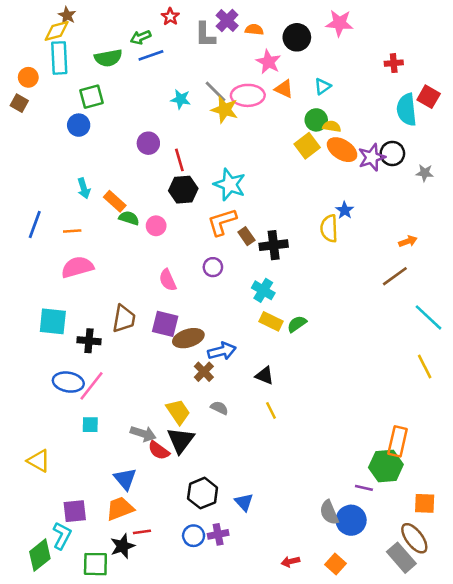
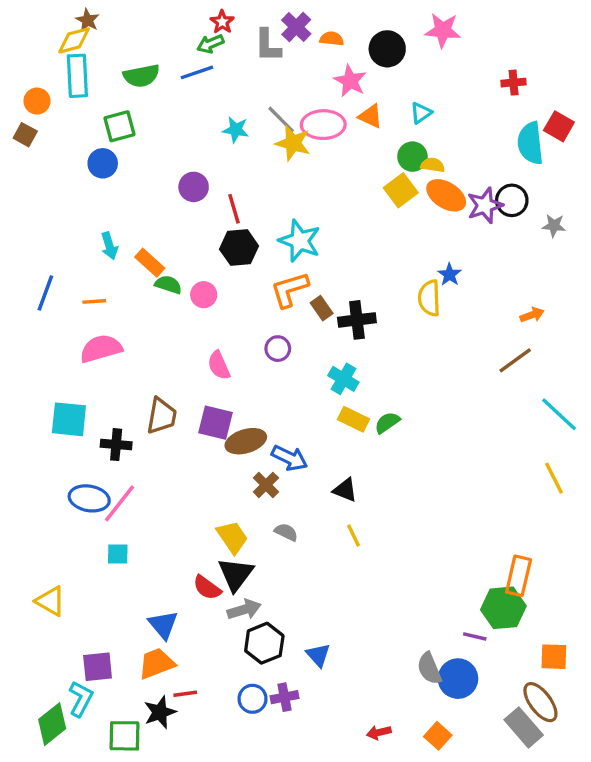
green arrow: (141, 37) -> (210, 44), moved
blue arrow: (222, 351) -> (290, 458), turned 40
gray arrow: (143, 434) -> (244, 610), moved, turned -35

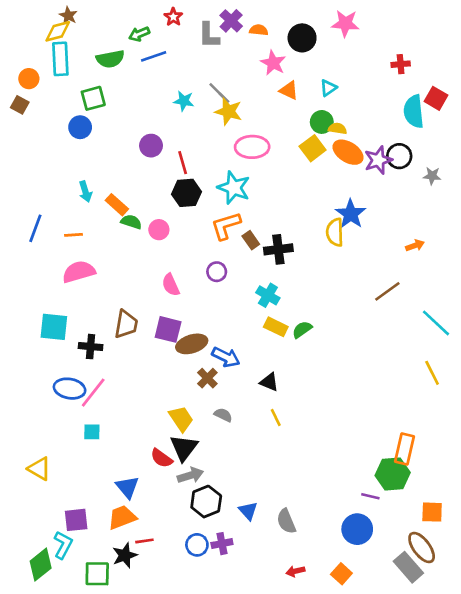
green arrow: (210, 44) -> (139, 34), moved
pink ellipse: (323, 125) -> (252, 147), moved
blue star: (450, 274) -> (351, 214), size x1.6
brown line: (515, 360) -> (387, 291), moved
gray semicircle: (429, 668) -> (286, 521), moved

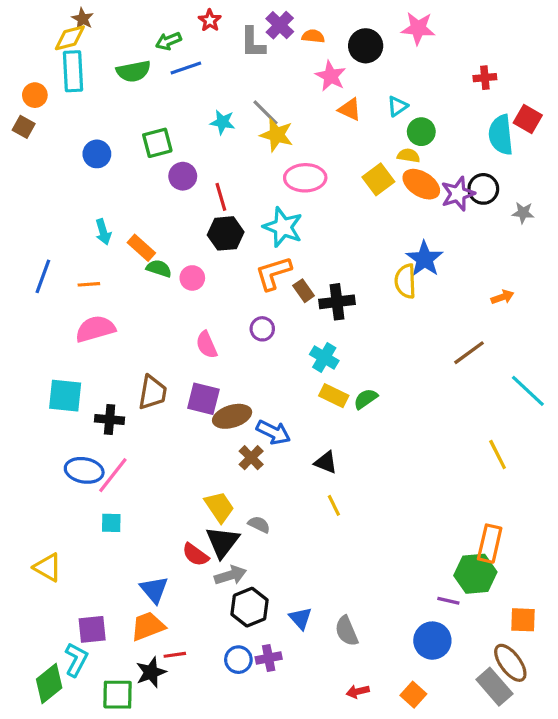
green square: (93, 98) -> (157, 143), moved
green circle: (322, 122) -> (421, 132), moved
yellow line: (432, 373) -> (498, 454), moved
gray semicircle: (223, 415) -> (259, 524), moved

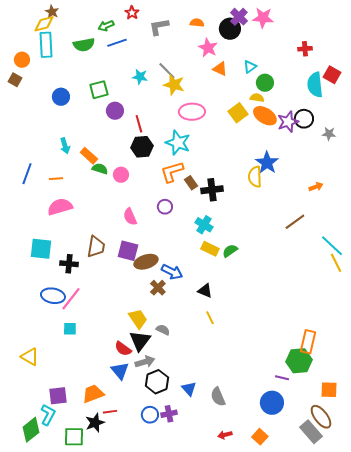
purple cross: (280, 25) -> (239, 17), moved
gray L-shape: (253, 43) -> (159, 27), turned 80
yellow line: (498, 454) -> (336, 263), moved
blue triangle: (154, 590) -> (120, 371), moved

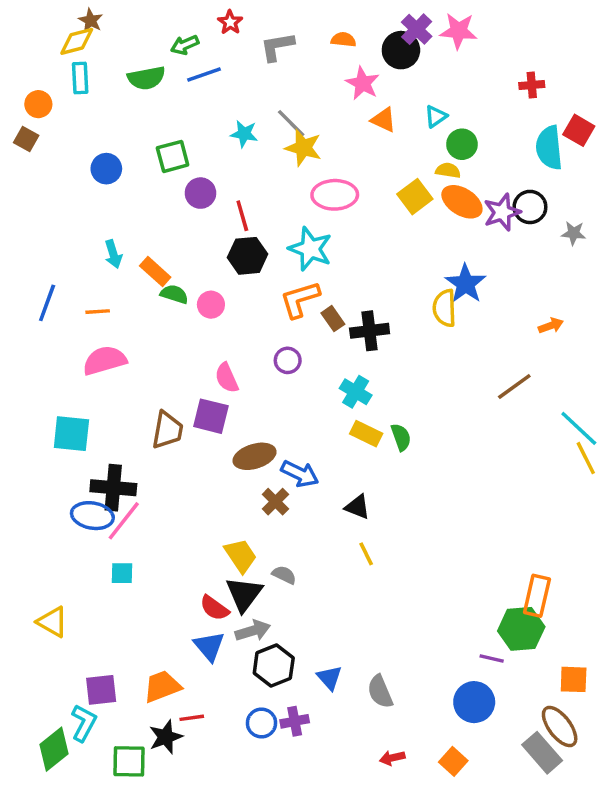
cyan rectangle: (46, 45) -> (80, 78), size x0.7
purple square: (128, 251) -> (211, 416), moved
green semicircle: (230, 251) -> (401, 437), turned 105
black cross: (69, 264) -> (113, 488), moved, size x1.4

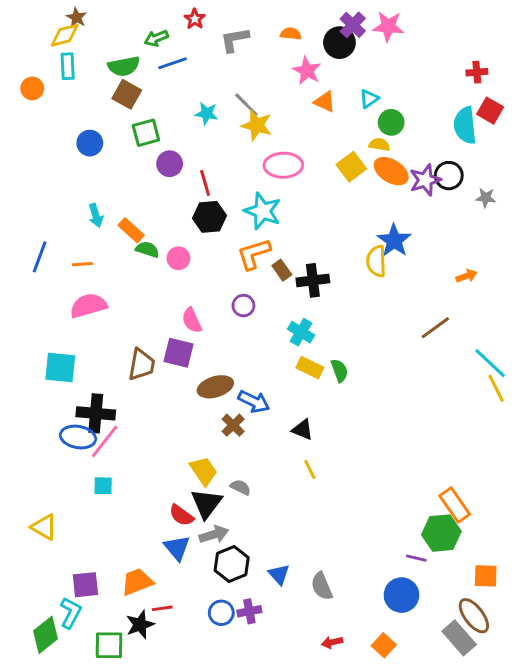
red cross: (532, 85) -> (477, 72), moved
brown square: (26, 139) -> (127, 94), moved, size x1.4
orange rectangle: (537, 596) -> (455, 505), turned -48

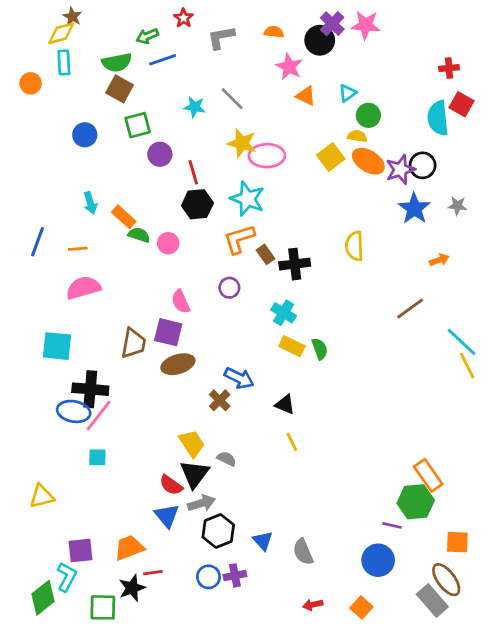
yellow star: (257, 125) -> (242, 143), moved
gray star: (486, 198) -> (457, 206), moved
blue star: (394, 241) -> (414, 208), moved
brown ellipse: (215, 387) -> (178, 364), moved
yellow triangle: (44, 527) -> (42, 496), turned -44

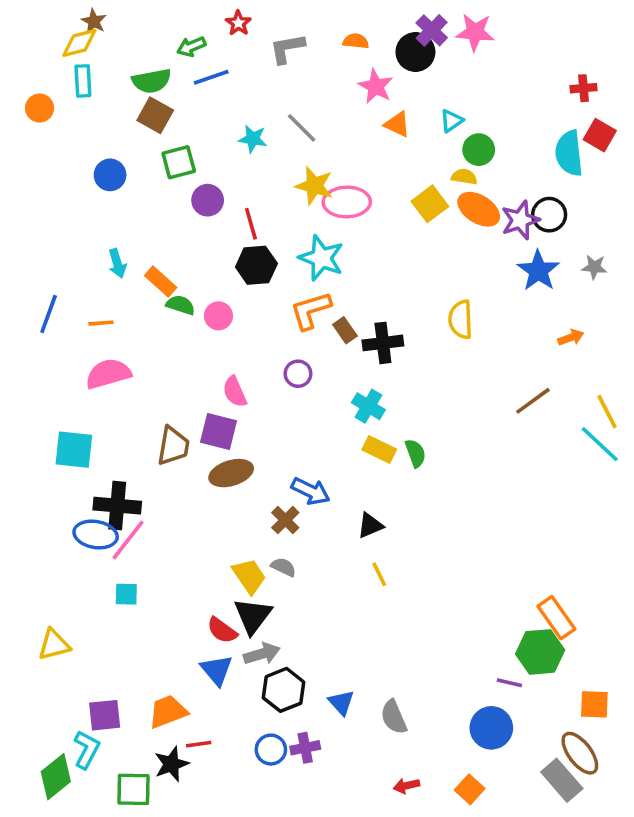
yellow line: (467, 366) -> (607, 412), moved
black triangle: (285, 404) -> (370, 525), turned -45
gray semicircle: (227, 459) -> (284, 567), moved

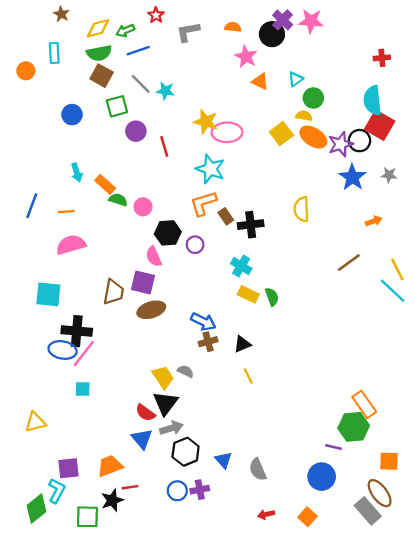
yellow diamond: (79, 43) -> (98, 28), moved
gray line: (302, 128) -> (141, 84), moved
red square: (600, 135) -> (380, 125), moved, size x1.4
black hexagon: (256, 265) -> (168, 233), moved
brown cross: (285, 520) -> (208, 342), moved, turned 30

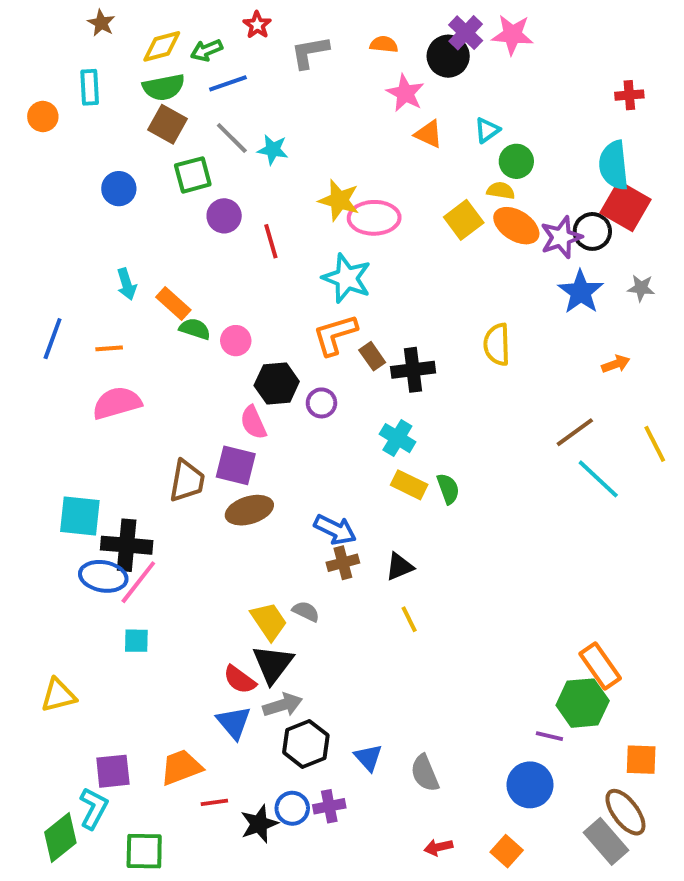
cyan line: (393, 291) -> (598, 479), moved
cyan square: (48, 294) -> (80, 516), moved
black star: (112, 500) -> (259, 824), moved

